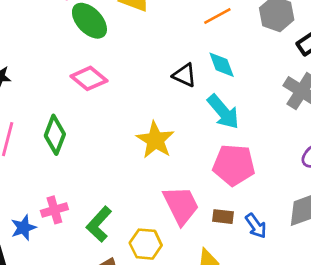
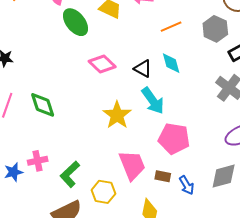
pink diamond: (89, 78) -> (102, 64), moved
cyan arrow: (223, 112) -> (153, 101), moved
green diamond: (55, 135) -> (43, 105), turned -44

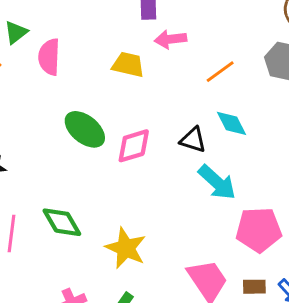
green ellipse: (76, 22) -> (85, 129), moved
pink diamond: (102, 64) -> (134, 146), turned -48
yellow star: (117, 115) -> (126, 248), moved

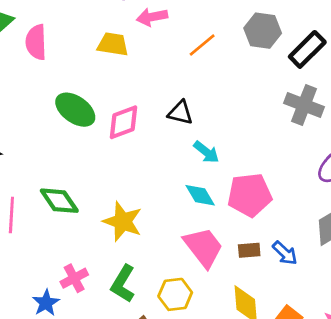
cyan diamond: (232, 123) -> (200, 195), moved
cyan arrow: (217, 182) -> (206, 152), size x0.7

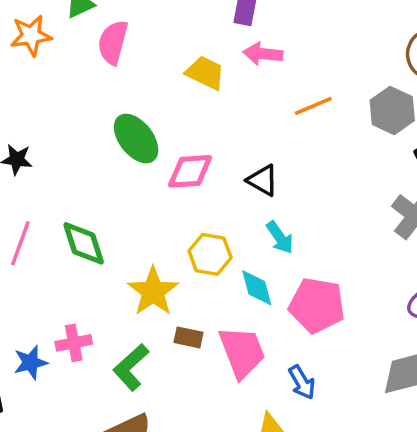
brown rectangle: (249, 250) -> (188, 337), moved
blue arrow: (285, 253) -> (302, 382), moved
yellow hexagon: (175, 294) -> (210, 254), moved

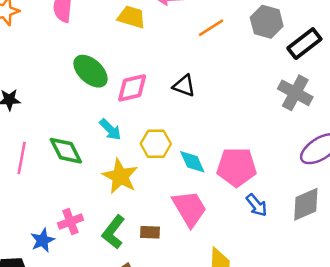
cyan arrow: (280, 237) -> (110, 129), moved
brown rectangle: (188, 337) -> (150, 232), moved
blue arrow: (302, 382) -> (257, 205), moved

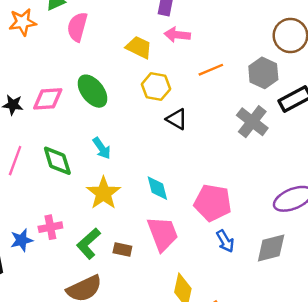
pink diamond: (132, 88) -> (48, 99), moved
gray cross: (295, 93) -> (252, 122), moved
yellow hexagon: (156, 144) -> (156, 87), moved
cyan diamond: (192, 162) -> (157, 188), moved

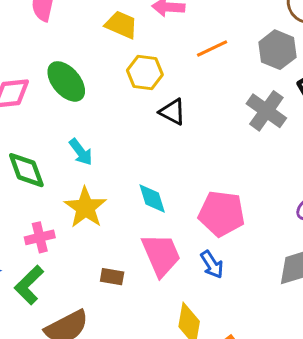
pink cross: (50, 227) -> (40, 237), moved
blue arrow: (225, 241) -> (212, 264), moved
green L-shape: (89, 244) -> (29, 285), moved

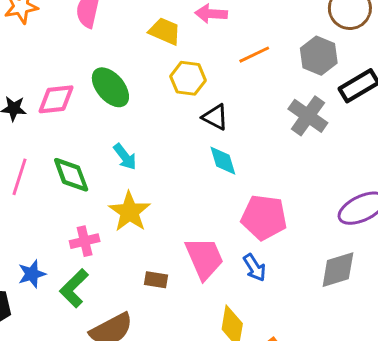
cyan diamond: (152, 198) -> (223, 161), moved

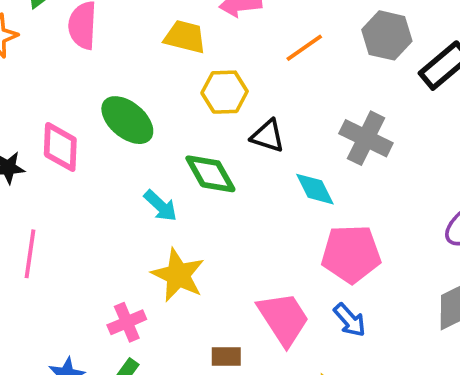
pink diamond: (56, 99) -> (60, 147), turned -72
gray cross: (308, 116) -> (366, 138), moved
cyan diamond: (223, 161) -> (315, 189), moved
green diamond: (71, 175) -> (210, 174), moved

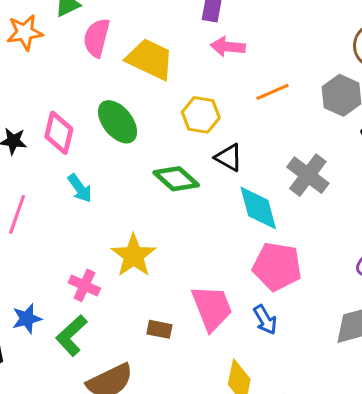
yellow trapezoid: (185, 37) -> (150, 59), moved, size x1.4
green diamond: (210, 174) -> (176, 179), turned -30
cyan diamond: (315, 189) -> (258, 208), size x1.4
cyan arrow: (161, 206) -> (80, 188), moved
pink cross: (127, 322) -> (84, 285), turned 36

